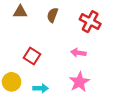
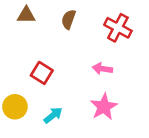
cyan arrow: (41, 88) -> (53, 115), turned -40

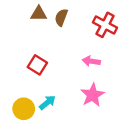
brown triangle: (26, 15) -> (39, 14), moved
yellow circle: (15, 107) -> (24, 109), moved

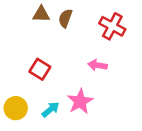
pink star: (92, 95) -> (80, 101), moved
yellow circle: (24, 109) -> (16, 108), moved

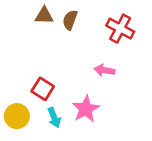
red square: (40, 69) -> (43, 89), moved
cyan arrow: (51, 109) -> (54, 118), turned 108

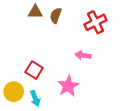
red cross: (120, 29) -> (95, 22), turned 35
cyan arrow: (54, 118) -> (35, 98), moved

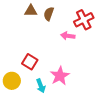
pink arrow: (83, 55) -> (68, 36), moved
cyan arrow: (35, 98) -> (41, 86), moved

